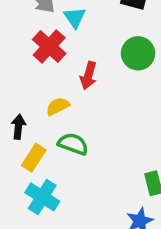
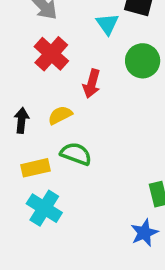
cyan triangle: (75, 17) -> (107, 24), moved
black arrow: (18, 127) -> (22, 120), moved
yellow rectangle: (34, 158) -> (36, 168), turned 44

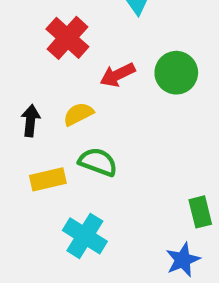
green circle: (143, 61) -> (176, 73), moved
red arrow: (92, 84) -> (118, 75), turned 48
cyan cross: (44, 208) -> (85, 236), moved

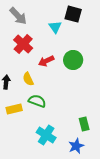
yellow semicircle: (78, 114) -> (28, 79), turned -88
cyan cross: (85, 236) -> (46, 135), moved

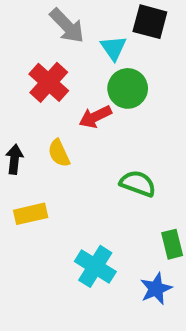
gray arrow: (18, 16) -> (67, 26), moved
green circle: (73, 60) -> (128, 88), moved
green semicircle: (37, 101) -> (138, 184), moved

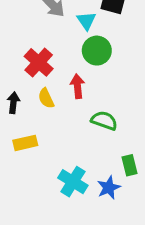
red cross: (49, 82) -> (39, 62), moved
red arrow: (95, 117) -> (77, 86), moved, turned 110
blue star: (156, 289) -> (109, 188), moved

